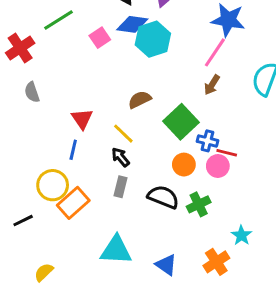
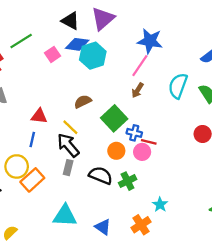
red triangle: (82, 119) -> (39, 116), turned -48
black arrow: (120, 157) -> (68, 145), size x1.6

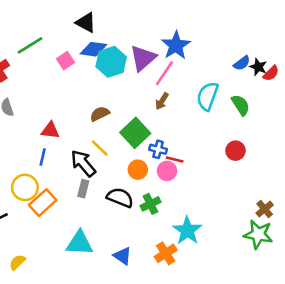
purple triangle: (103, 19) -> (143, 58), moved
blue star: (150, 41) -> (176, 45), turned 30
yellow line: (70, 127) -> (100, 148), moved
cyan star: (160, 205) -> (187, 231), size x1.6

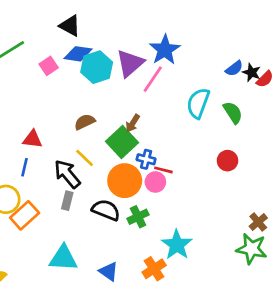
brown arrow: (162, 101) -> (133, 123), moved
orange circle: (138, 170) -> (125, 181), size x1.6

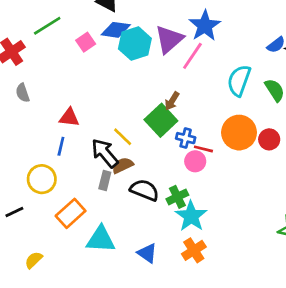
brown semicircle: (85, 122) -> (123, 165), moved
orange circle: (125, 181) -> (239, 133), moved
orange rectangle: (25, 215) -> (71, 213), moved
cyan star: (177, 245) -> (191, 216), moved

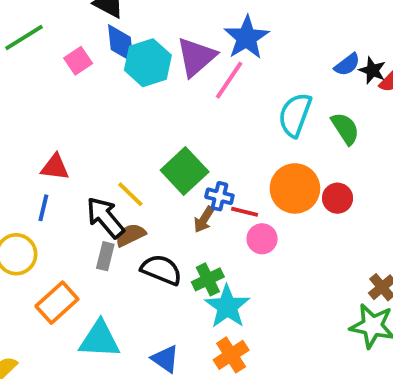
blue diamond: (116, 30) -> (121, 43), turned 76
brown arrow: (172, 101) -> (204, 219), moved
pink circle: (195, 161) -> (262, 239), moved

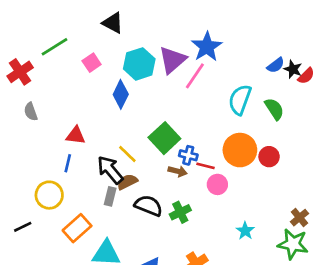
blue diamond: (121, 43) -> (121, 94), moved, turned 32
brown arrow: (204, 219) -> (178, 171), turned -108
cyan star: (227, 307) -> (245, 231), moved, size x0.6

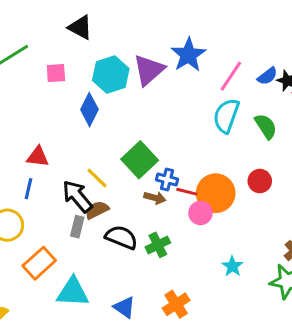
pink square: (92, 63) -> (56, 73), turned 30
pink line: (195, 76) -> (231, 76), moved
orange circle: (240, 150) -> (216, 193), moved

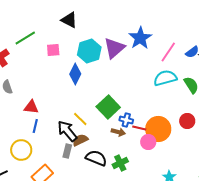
cyan semicircle: (226, 116) -> (165, 78), turned 55
red triangle: (38, 157) -> (31, 107), moved

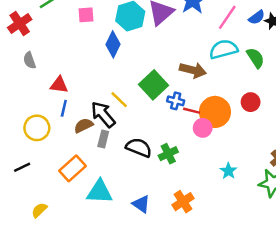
brown arrow: (118, 132) -> (193, 70), moved, size x1.5
brown semicircle: (80, 140) -> (84, 125), moved
yellow circle: (21, 150) -> (37, 128), moved

